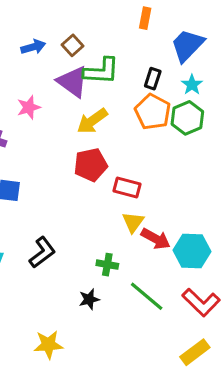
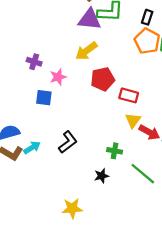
purple triangle: (73, 82) -> (90, 19), turned -30
pink star: (29, 107) -> (58, 77), moved
yellow arrow: (92, 121) -> (86, 51), moved

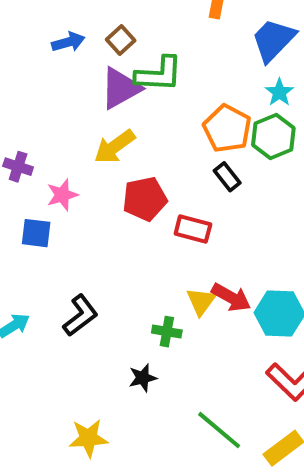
black rectangle: (147, 17) -> (227, 177), moved, turned -56
purple triangle: (90, 19) -> (121, 88), turned -35
yellow triangle: (133, 120) -> (201, 301), moved
green line: (143, 174) -> (219, 430), moved

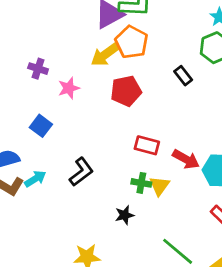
orange pentagon: (227, 128) -> (132, 42), moved
red rectangle: (193, 229) -> (147, 145), moved
blue square: (36, 233) -> (41, 126), moved, turned 30
yellow triangle: (201, 301) -> (159, 186), moved

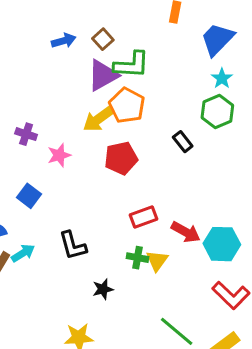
red rectangle: (147, 145) -> (144, 217), turned -35
black L-shape: (81, 172) -> (73, 246), turned 112
black star: (125, 215) -> (103, 289), moved

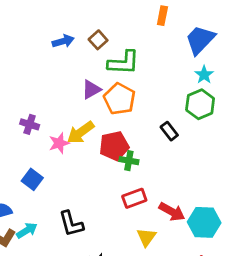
purple triangle: (103, 75) -> (91, 89), moved, size x0.7
yellow arrow: (98, 119) -> (81, 132), moved
green cross: (138, 258) -> (129, 161), moved

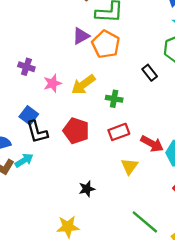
yellow arrow: (81, 132) -> (83, 85), moved
red pentagon: (114, 146) -> (76, 131), moved, turned 30
black L-shape: (71, 224) -> (37, 132), moved

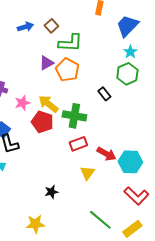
yellow arrow: (83, 85) -> (48, 104), turned 75
green cross: (114, 99) -> (74, 116), size x1.6
red pentagon: (76, 131) -> (42, 122), moved

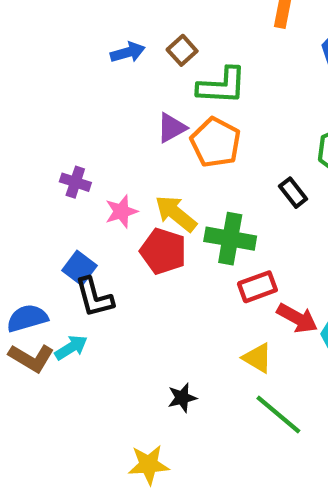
red rectangle: (78, 144) -> (257, 287), moved
yellow triangle: (87, 173) -> (257, 358), turned -35
green line: (100, 220) -> (278, 414), moved

